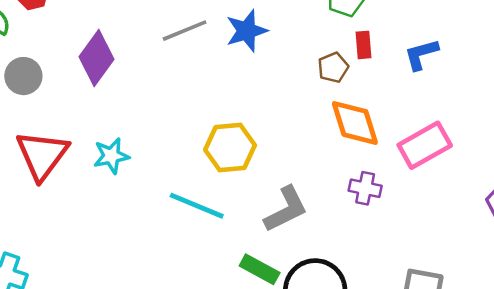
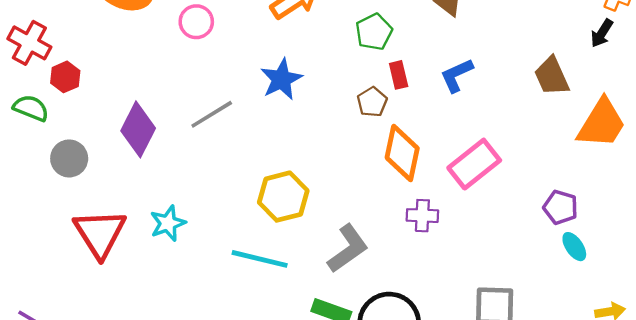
gray line: (185, 31) -> (212, 114), moved
orange diamond: (355, 123) -> (402, 153), turned 38

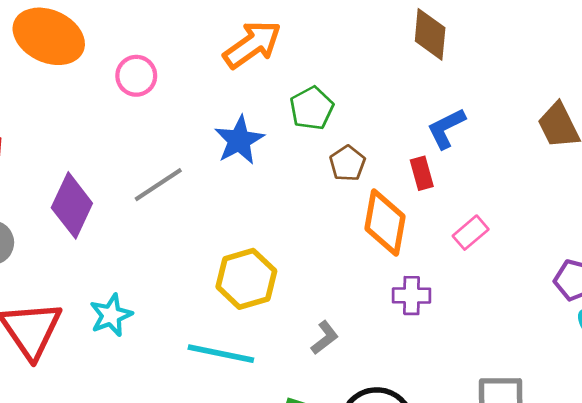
green pentagon: (374, 32) -> (312, 108), moved
red rectangle: (399, 75) -> (422, 173), moved
pink rectangle: (474, 164) -> (471, 233), size x0.6
gray L-shape: (348, 249) -> (325, 338), size x0.6

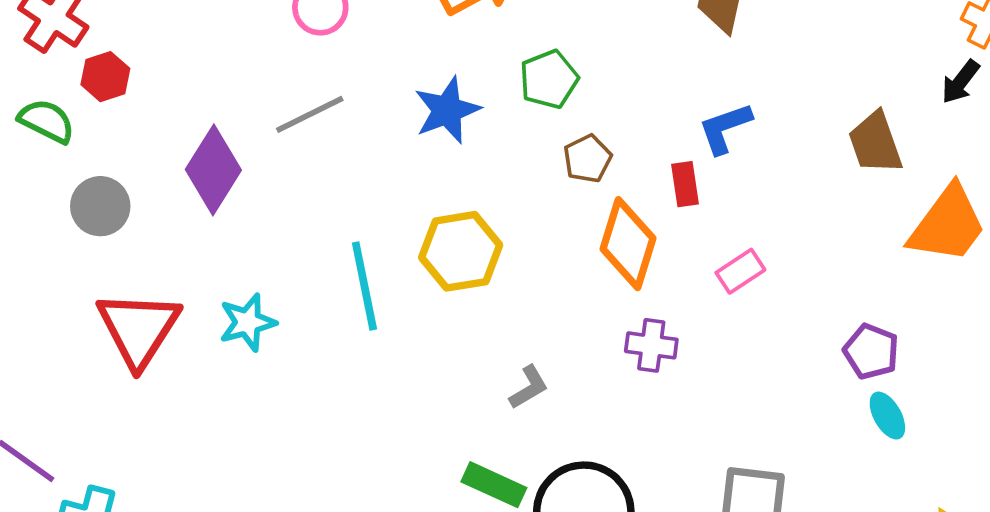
gray line: (158, 185) -> (310, 114), moved
yellow hexagon: (246, 279) -> (461, 251), moved
cyan line: (221, 354) -> (364, 286), moved, turned 60

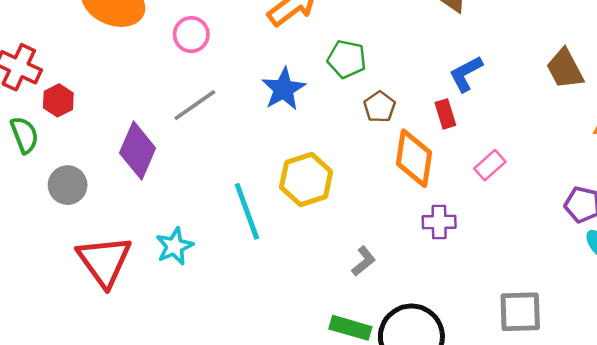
green pentagon: (549, 79) -> (347, 59), turned -30
green semicircle: (47, 121) -> (24, 135), turned 51

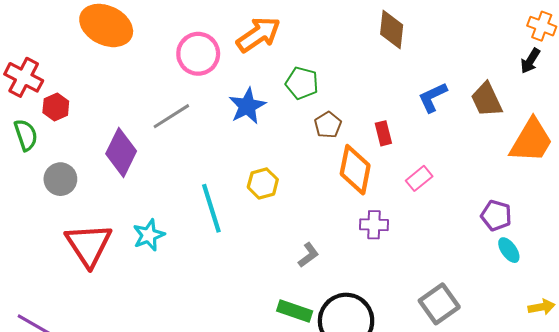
pink circle: (191, 35) -> (198, 54), moved, size x1.4
blue L-shape: (466, 74) -> (433, 97), moved
yellow hexagon: (306, 179) -> (263, 183), size x0.7
gray square: (520, 312) -> (439, 304), turned -36

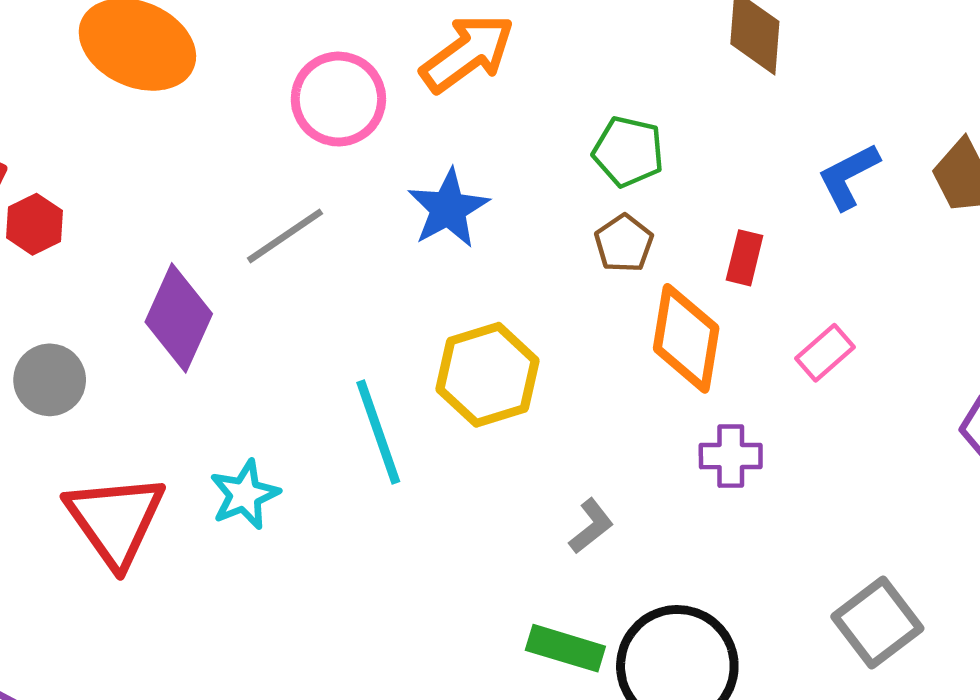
green pentagon: (302, 83) -> (628, 151), moved
red rectangle: (383, 133) -> (745, 258), turned 30
yellow hexagon: (263, 183) -> (488, 375), size x1.5

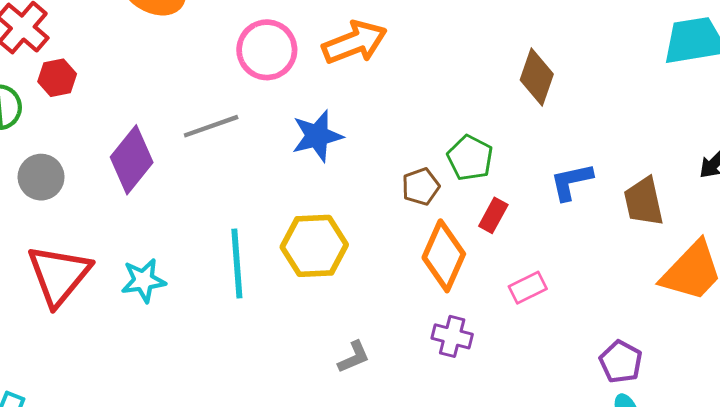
green pentagon: (628, 151) -> (470, 158), moved

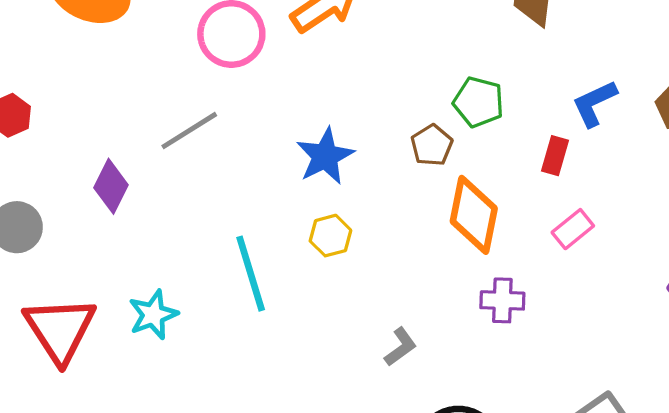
blue star: (317, 136) -> (325, 156), moved
purple diamond: (132, 160) -> (111, 186), size x0.7
red rectangle: (493, 215) -> (555, 156), moved
yellow hexagon: (314, 246) -> (330, 236), size x0.6

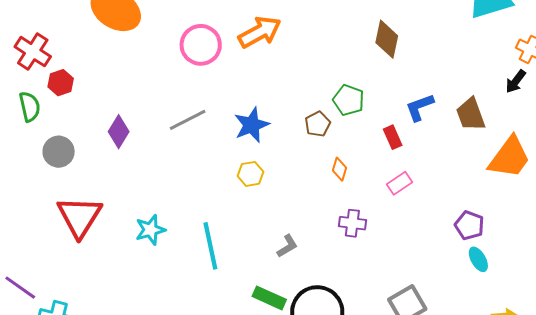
gray line: (189, 131) -> (188, 120), moved
red rectangle: (555, 156) -> (393, 137), turned -45
orange diamond: (474, 215) -> (339, 169), size x0.5
cyan line: (251, 274) -> (210, 246), moved
cyan star: (153, 315) -> (150, 230), moved

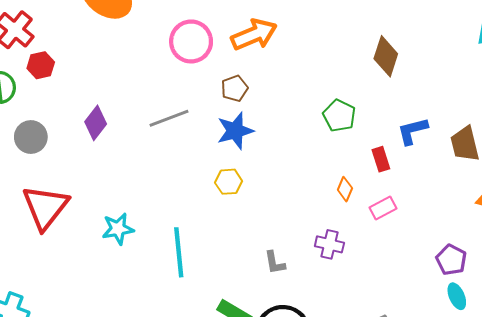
brown pentagon: (318, 124) -> (235, 88), moved
orange diamond: (339, 169) -> (345, 189), moved
gray L-shape: (287, 246) -> (275, 263), moved, turned 105

